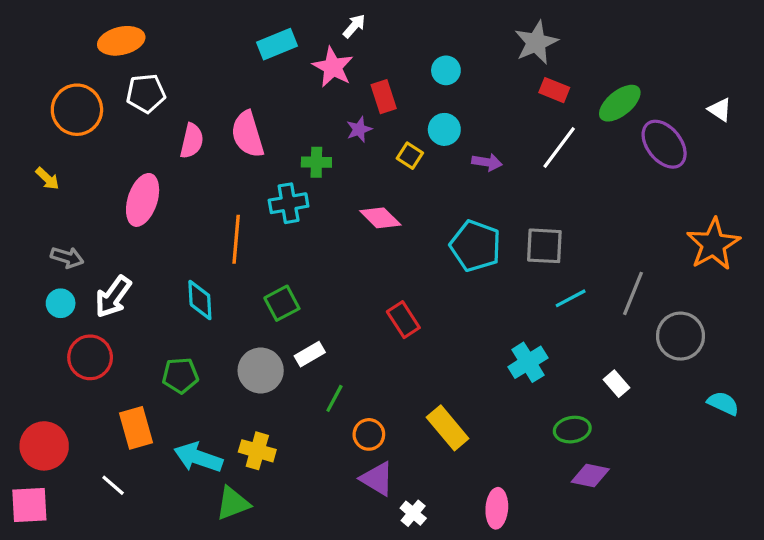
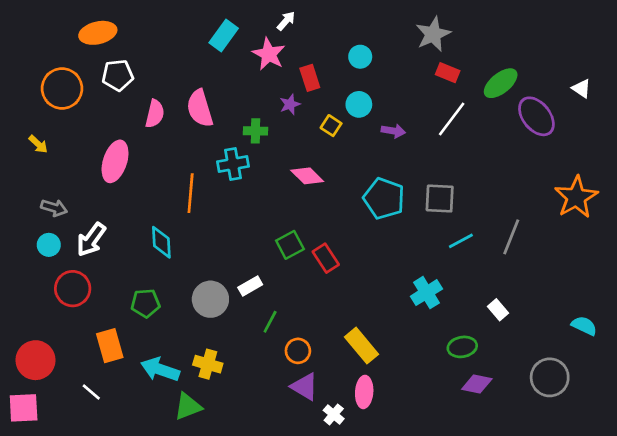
cyan rectangle: (277, 44) -> (224, 35), turned -32
green square: (282, 303) -> (290, 245), moved
gray circle: (680, 336) -> (550, 377), moved
pink ellipse: (497, 508) -> (364, 392), moved

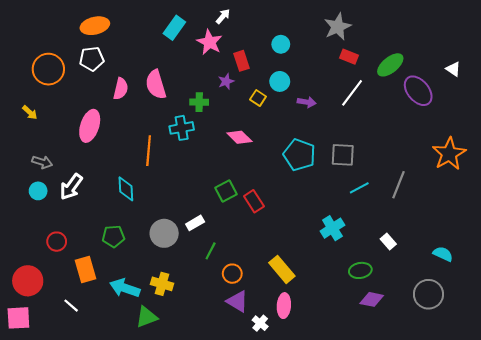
orange ellipse: (98, 33) -> (95, 26), moved
red circle: (73, 289) -> (57, 242), moved, size x0.7
cyan semicircle: (584, 326) -> (443, 254), moved

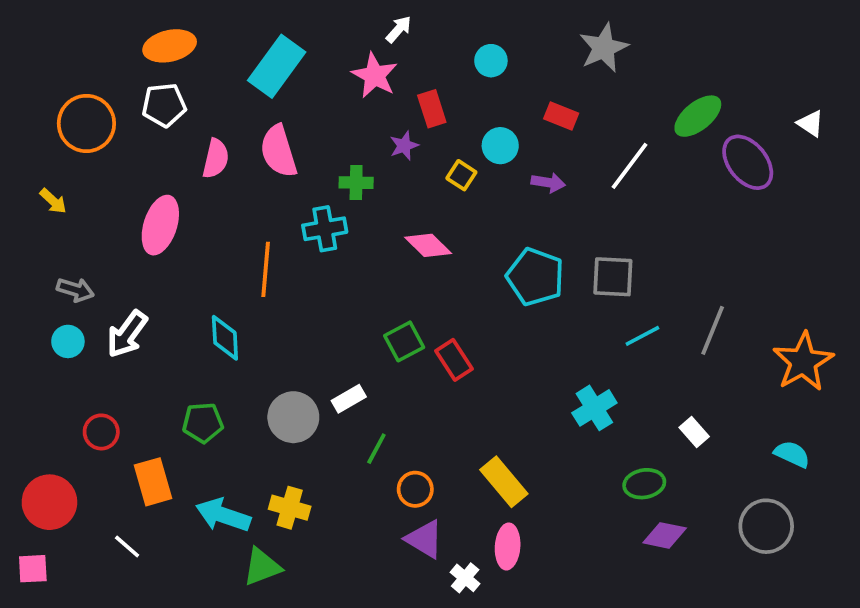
cyan rectangle: (174, 28) -> (277, 66), moved, size x1.4
cyan circle: (281, 44) -> (491, 61), moved
red rectangle: (349, 57) -> (561, 116), moved
orange star: (449, 154) -> (803, 362), moved
pink square: (18, 318) -> (33, 569), size x0.7

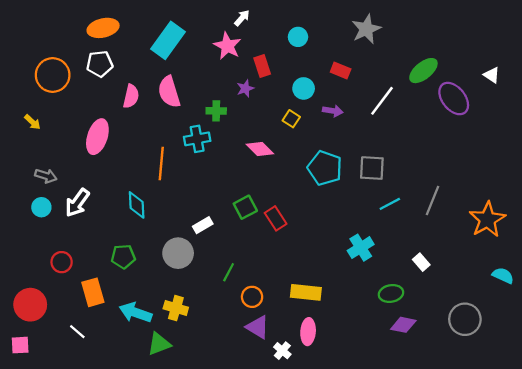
yellow square: (461, 175) -> (291, 119), moved
white rectangle: (349, 399) -> (203, 225), moved
cyan semicircle: (792, 454) -> (503, 276), moved
yellow rectangle: (504, 482) -> (306, 292), turned -44

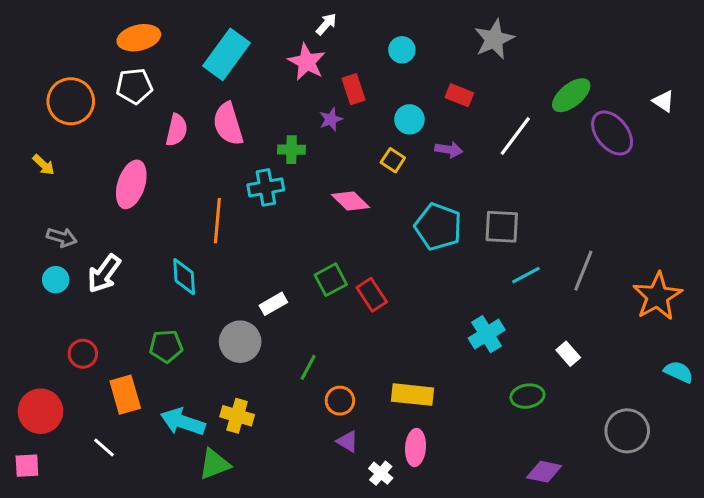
purple diamond: (403, 325) -> (544, 472), moved
purple triangle: (258, 327) -> (347, 441), size x0.7

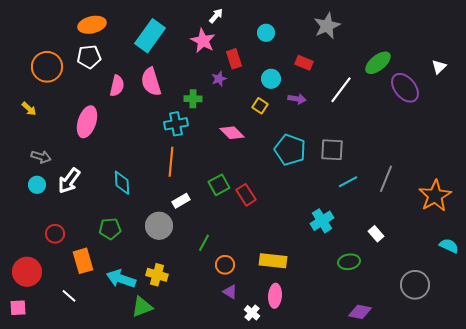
white triangle: (663, 101) -> (439, 67), turned 42
orange line: (217, 221) -> (171, 162), moved

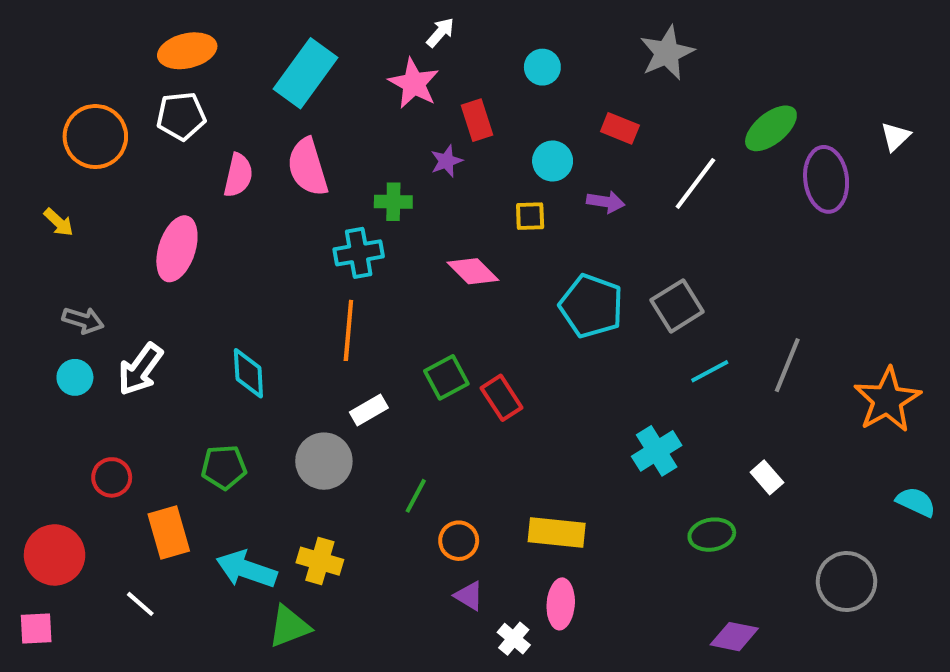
purple ellipse: (405, 88) -> (826, 179), turned 32
yellow square: (260, 106) -> (530, 216), turned -35
gray square: (332, 150) -> (677, 306), turned -35

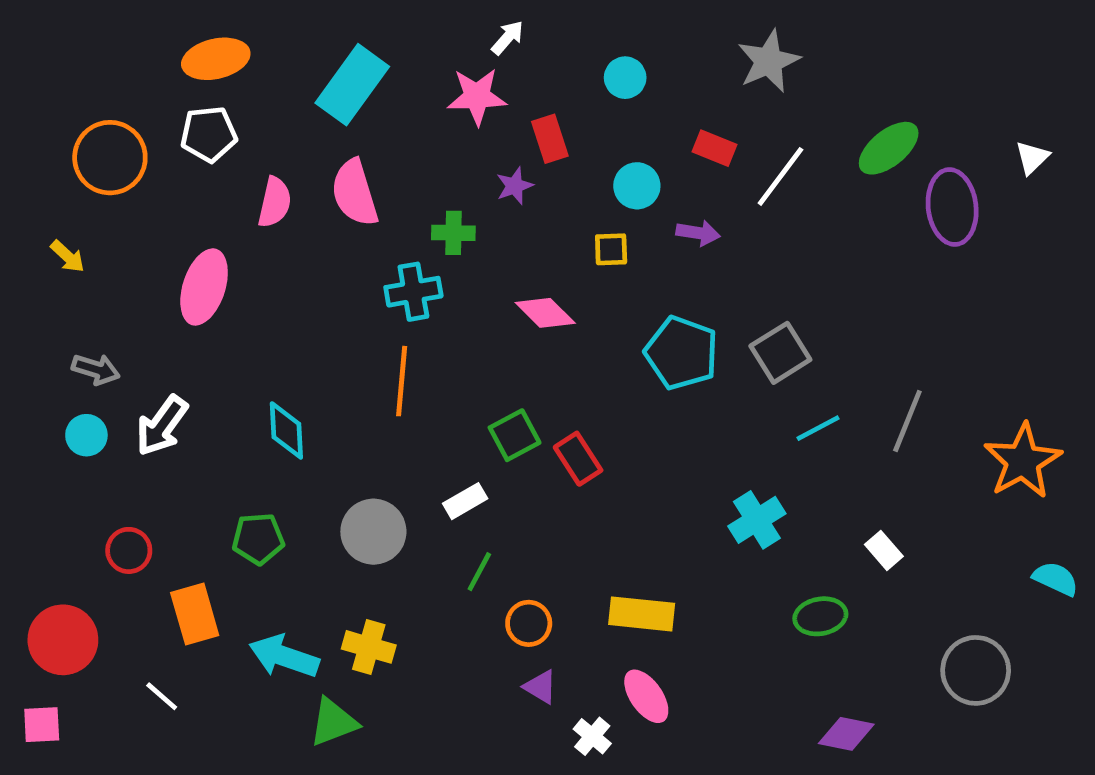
pink star: (414, 83) -> (477, 96), turned -30
white line: (695, 183) -> (780, 176), moved
white rectangle: (369, 410) -> (465, 501), moved
pink ellipse: (561, 604) -> (646, 696), turned -39

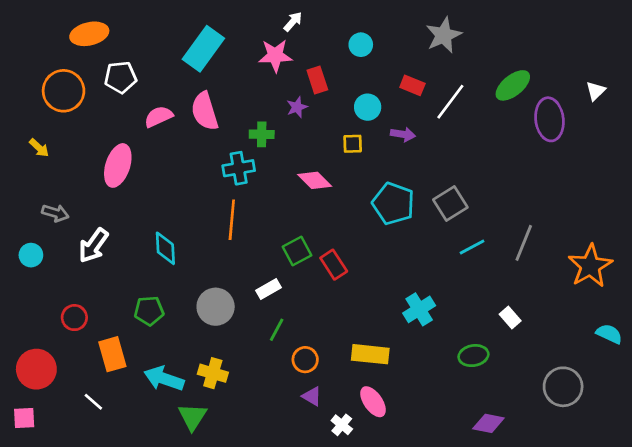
orange ellipse: (216, 59) -> (89, 34), moved
pink semicircle: (275, 202) -> (159, 117), turned -128
cyan circle: (86, 435) -> (31, 255), moved
cyan cross: (757, 520) -> (419, 309), moved
green triangle: (333, 722) -> (192, 417), turned -36

